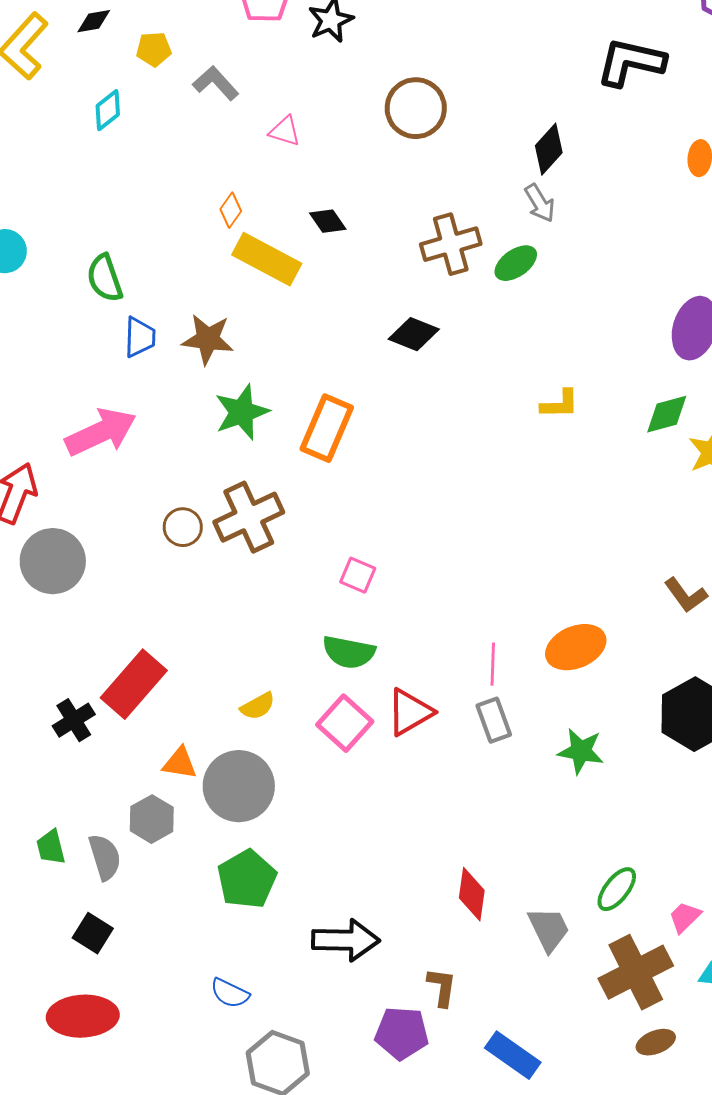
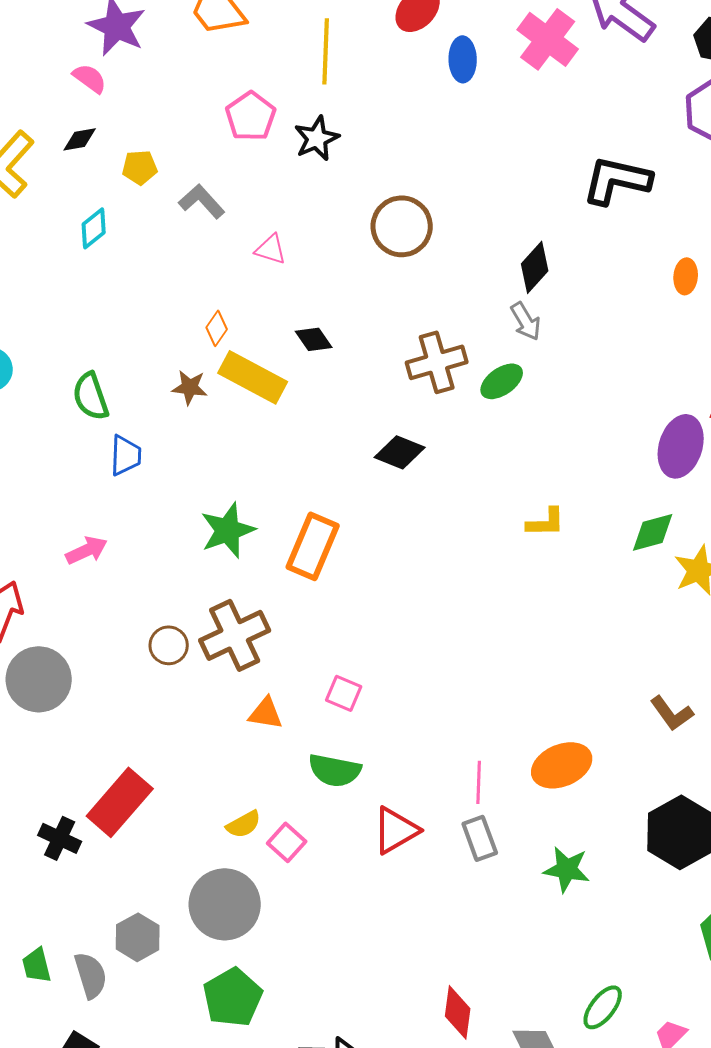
brown star: (208, 339) -> (190, 387), moved, size x0.7
pink arrow: (101, 432) -> (87, 550), size x0.6
black cross: (74, 720) -> (60, 838), turned -33
pink square: (345, 723) -> (287, 842), moved, size x0.7
orange triangle: (180, 763) -> (266, 713), moved

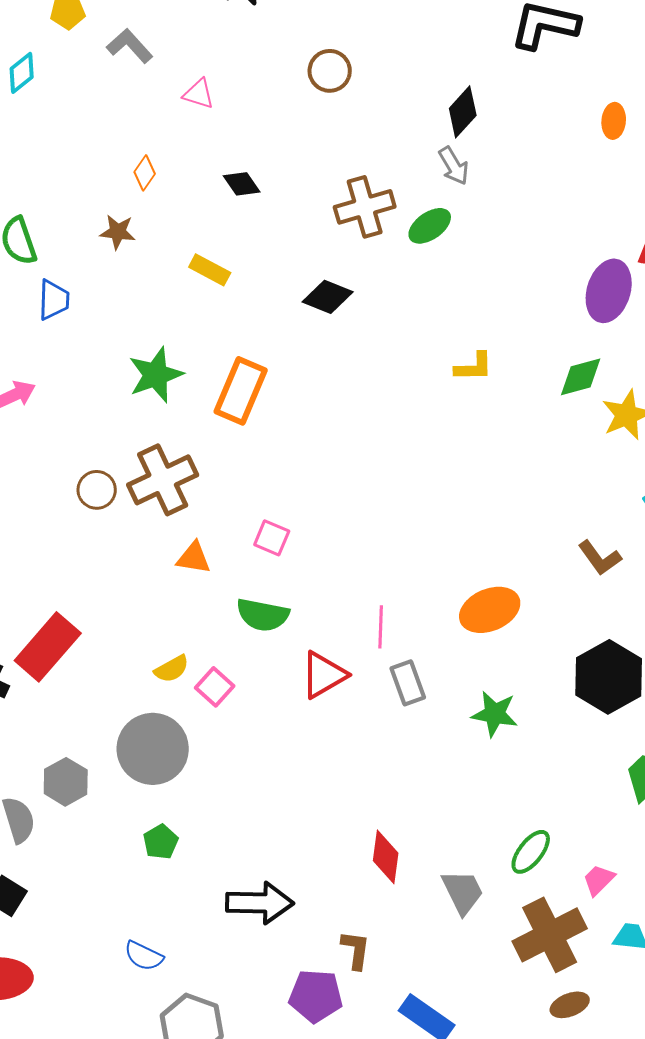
brown circle: (402, 226) -> (330, 71), size x0.7
yellow rectangle: (253, 377) -> (210, 270), moved, size x0.6
pink line: (479, 782) -> (381, 627), moved
green pentagon: (233, 997) -> (161, 842), size x0.6

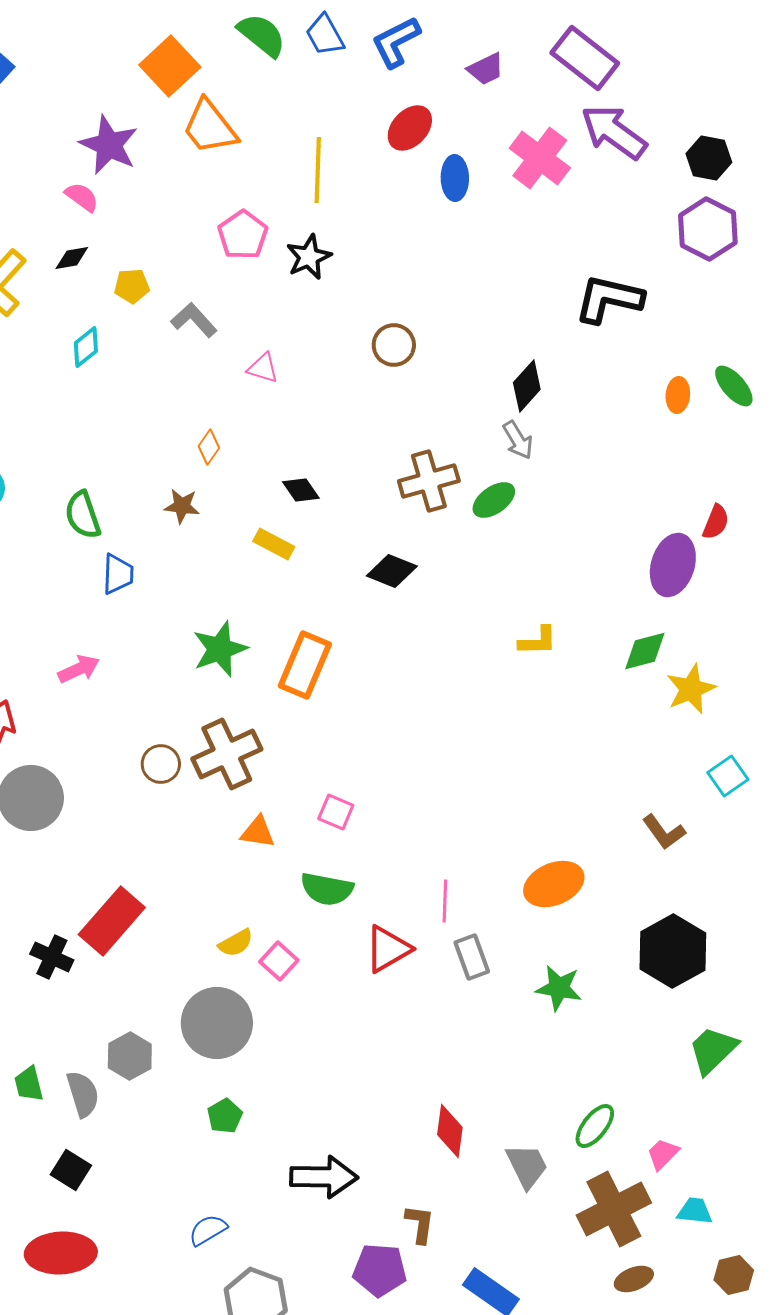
black diamond: (242, 184) -> (301, 490), moved
blue semicircle: (144, 956) -> (208, 1230), turned 123

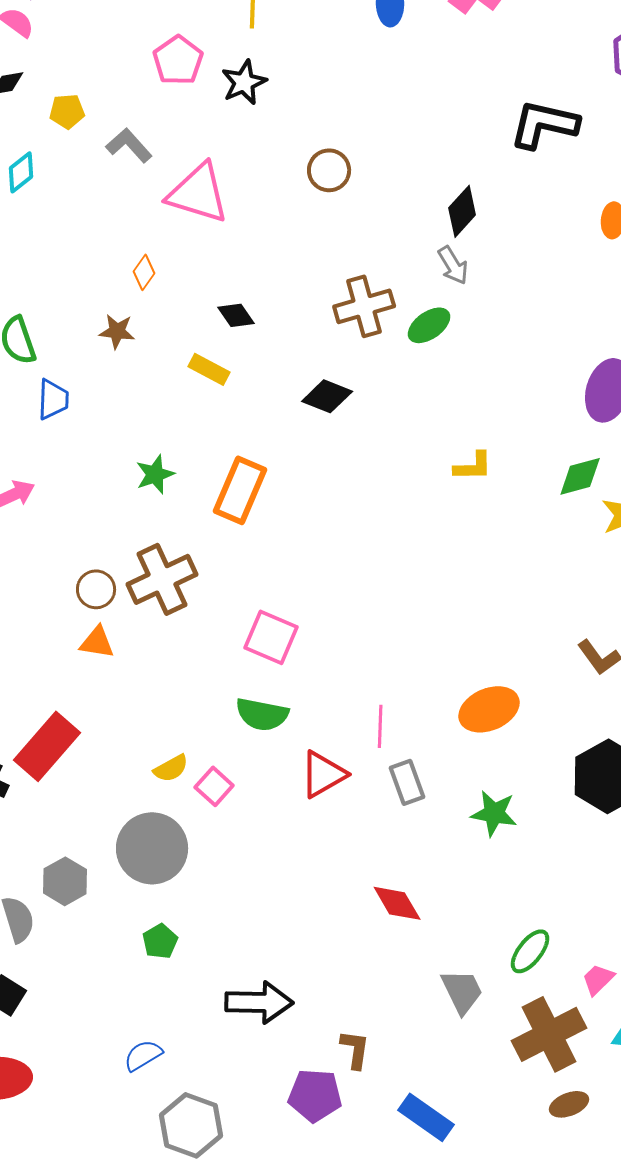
pink triangle: (263, 368) -> (198, 193), size x2.0
green star: (220, 649) -> (155, 474), size x0.7
pink square: (336, 812) -> (271, 637), size x1.5
orange triangle: (258, 832) -> (97, 642), moved
red diamond: (450, 1131) -> (397, 903), moved, turned -38

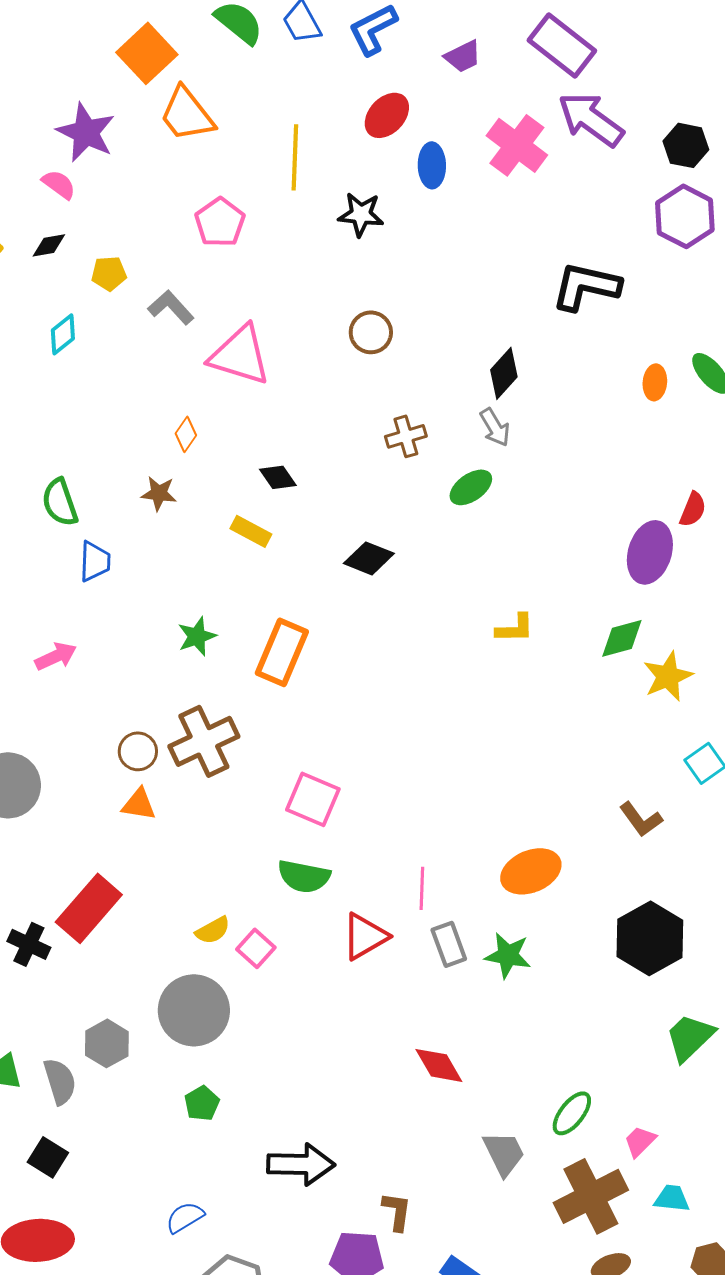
black star: (244, 82) -> (361, 214), moved, turned 30
brown cross: (364, 306) -> (406, 436), moved, size x0.7
green star: (494, 813) -> (508, 955), moved

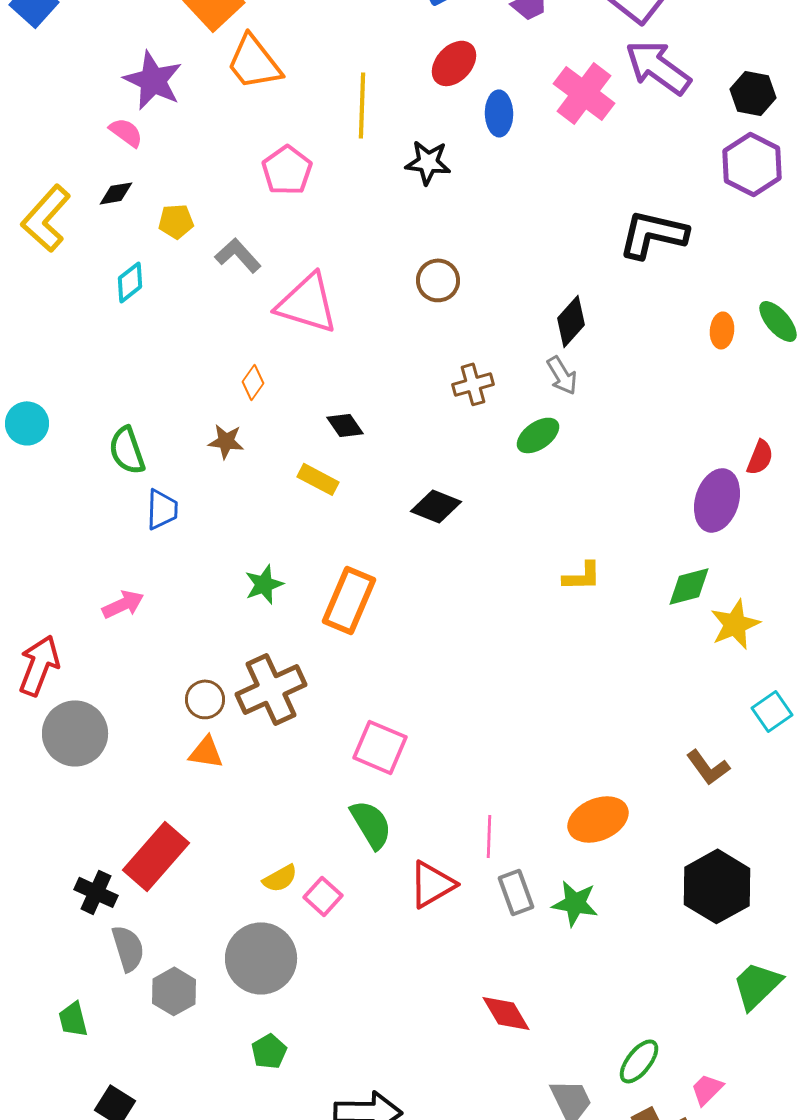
green semicircle: (304, 876) -> (371, 824), turned -132
gray semicircle: (60, 1081) -> (128, 948), moved

